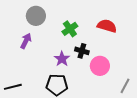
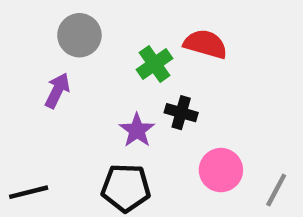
red semicircle: (107, 26) -> (205, 44), moved
pink circle: (100, 66) -> (221, 170), moved

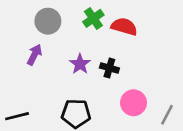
green cross: (155, 64) -> (93, 18), moved
purple star: (137, 130) -> (80, 64), moved

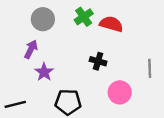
purple star: (80, 64) -> (44, 72), moved
gray line: (167, 115) -> (150, 68), moved, turned -30

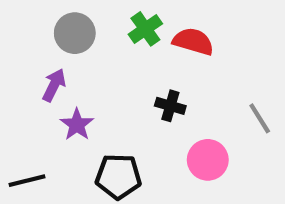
gray line: (150, 68) -> (260, 118), turned -30

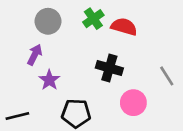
black cross: (170, 106) -> (109, 68), size x1.4

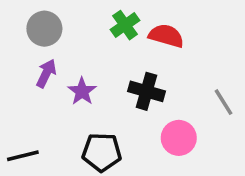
gray circle: (48, 21) -> (44, 29), moved
purple star: (49, 80) -> (82, 91), moved

